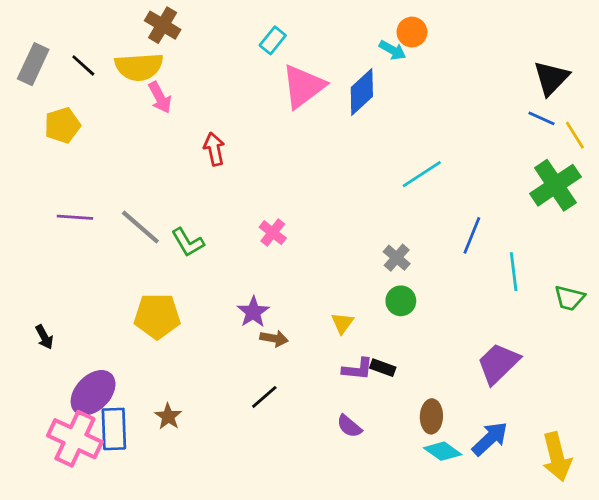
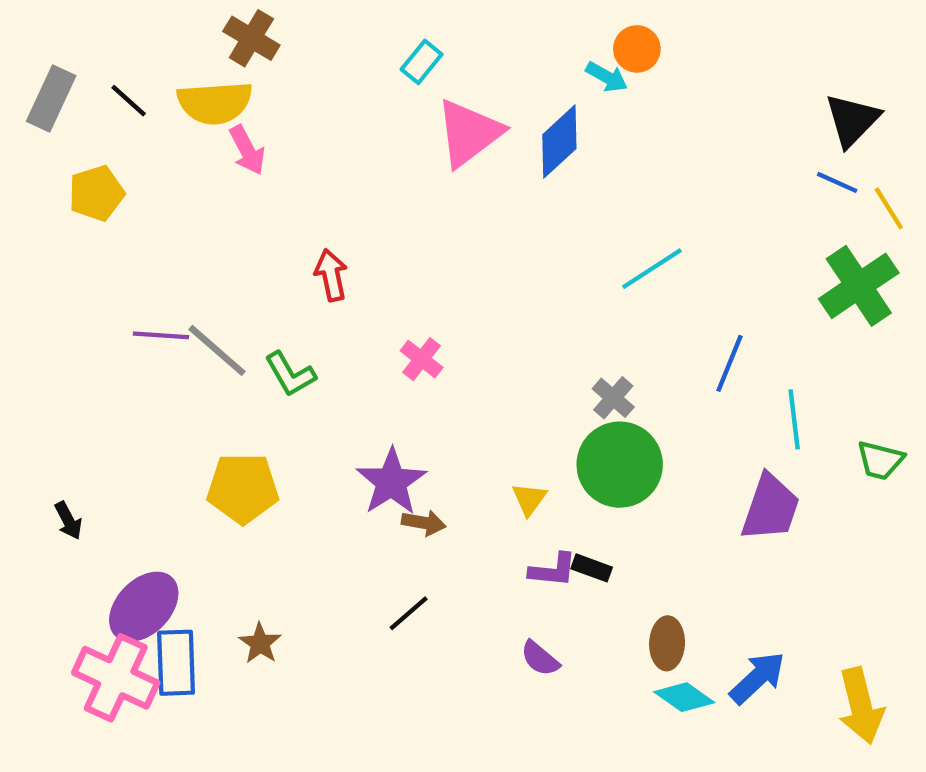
red arrow: (214, 149) -> (331, 275), moved
purple line: (75, 217) -> (161, 335), moved
green circle: (401, 301) -> (620, 465), size x1.8
purple star: (253, 312) -> (391, 482), size x1.4
purple trapezoid: (498, 363) -> (770, 508), moved, turned 153

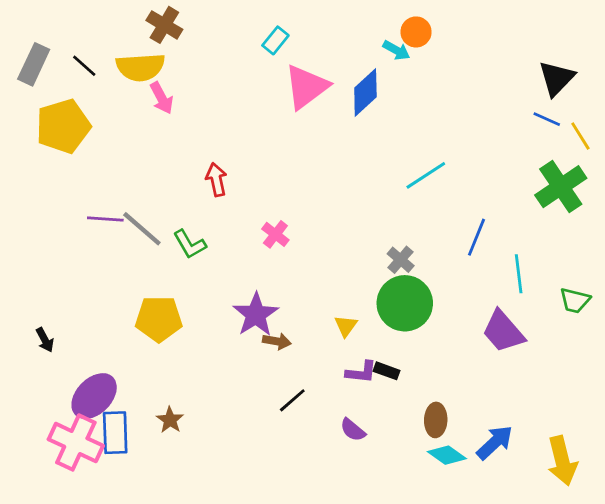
yellow pentagon: (96, 193) -> (63, 126), size x1.5
purple trapezoid: (770, 508) -> (503, 331), turned 120
black line: (409, 613) -> (292, 400), moved

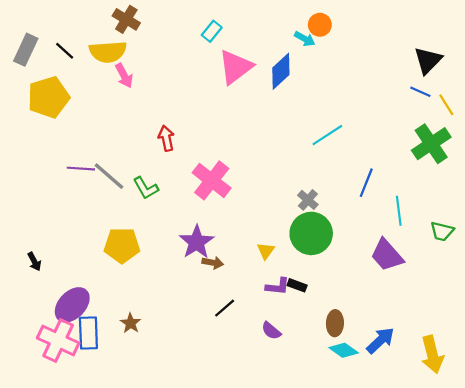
pink cross: (275, 234) -> (212, 180), size x1.8

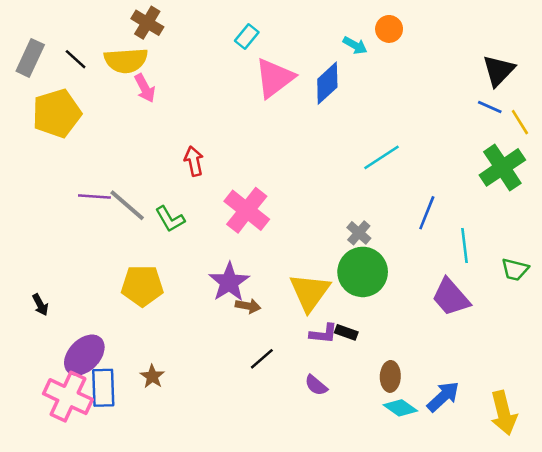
orange circle: (320, 25) -> (389, 29), moved
yellow triangle: (266, 251) -> (310, 292), size x2.0

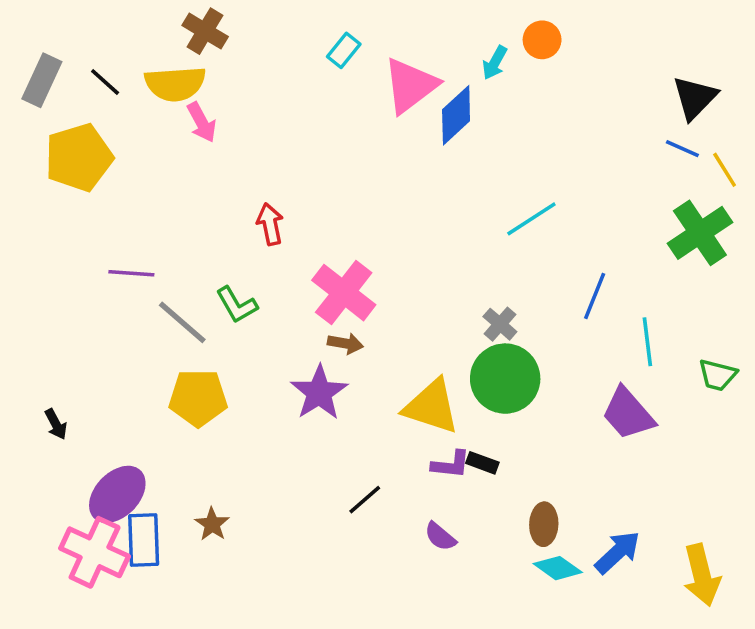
cyan arrow: (355, 45) -> (495, 63), turned 90
pink triangle: (274, 78) -> (410, 85), moved
gray line: (127, 205) -> (182, 322), moved
yellow triangle: (310, 292) -> (431, 407), turned -48
brown arrow: (248, 306) -> (345, 343), moved

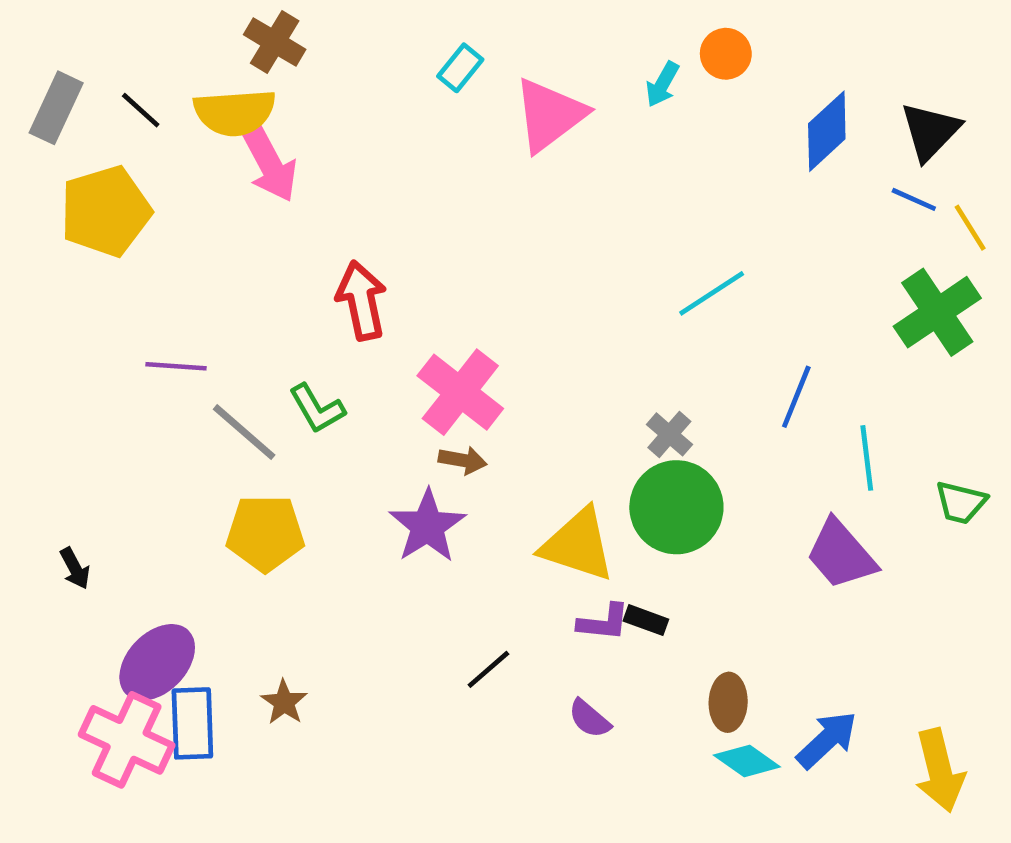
blue diamond: (456, 115) -> (827, 131), moved
pink arrow: (202, 122) -> (270, 164), size x1.4
red arrow: (270, 224) -> (362, 300), size x1.4

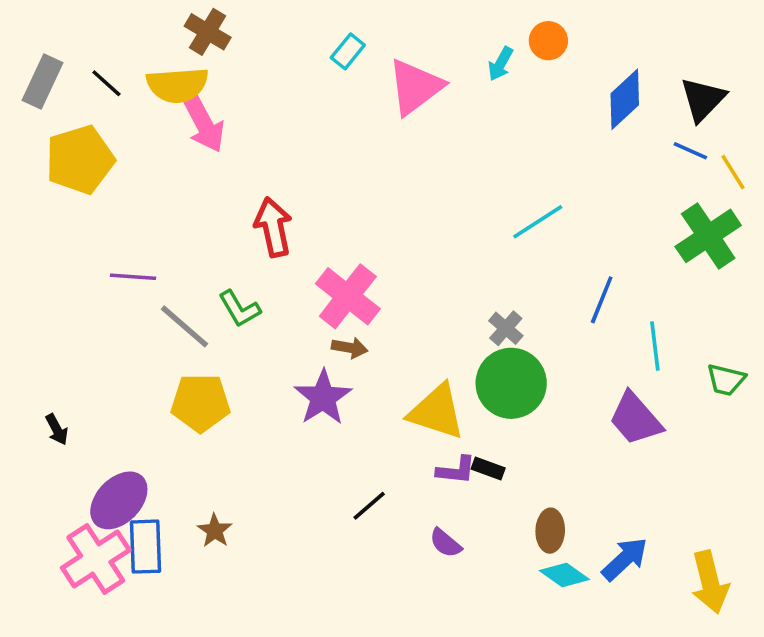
pink cross: (127, 740) -> (96, 559), turned 32

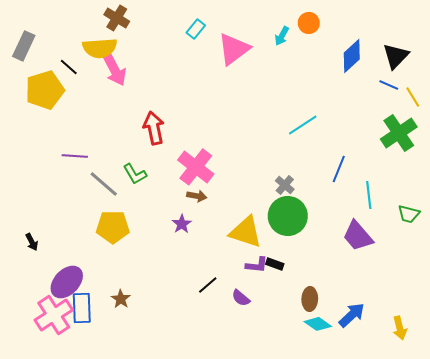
black line: (106, 83) -> (69, 67), moved
purple star: (323, 397) -> (182, 224), size x0.6
purple semicircle: (445, 543) -> (241, 298), moved
yellow arrow: (710, 582) -> (400, 328), size x0.7

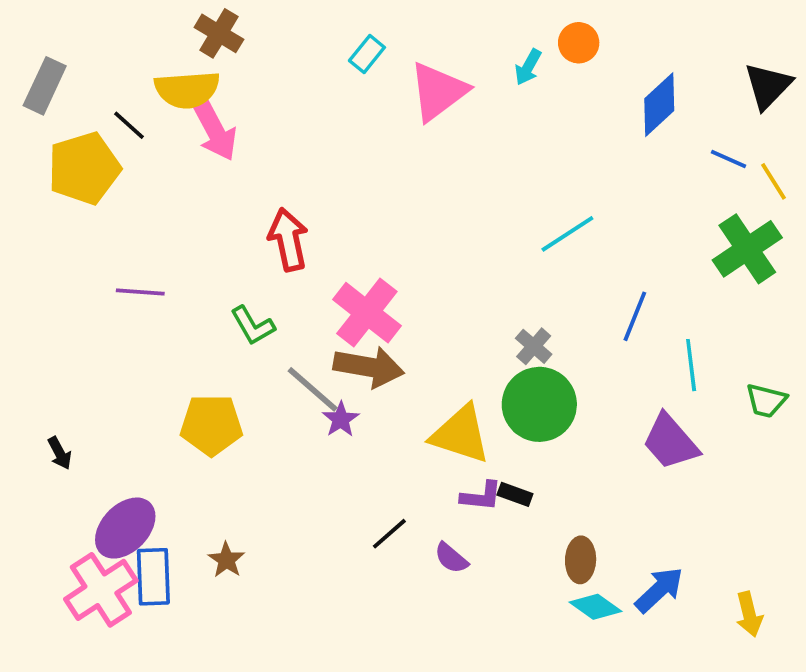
black triangle: (396, 56) -> (768, 86), moved
gray line: (104, 184) -> (313, 389), moved
brown arrow: (197, 196) -> (369, 367), size x1.8

